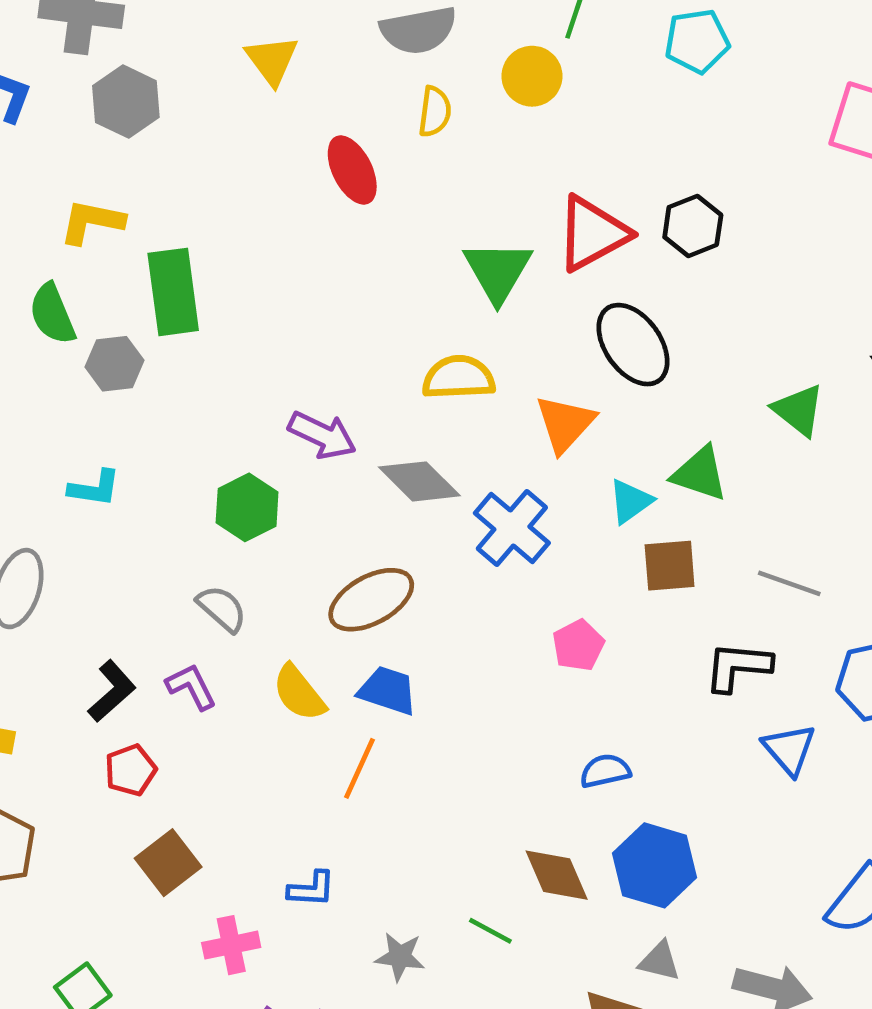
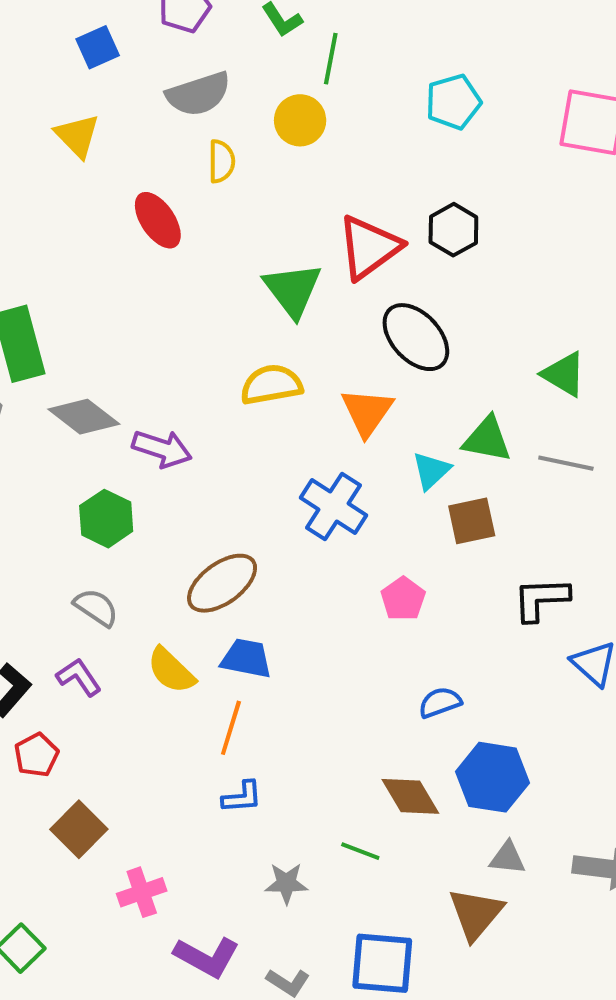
cyan pentagon: (697, 41) -> (453, 102), moved
gray diamond: (419, 481) -> (84, 417), moved
gray line: (789, 583) -> (566, 463), moved
blue L-shape: (311, 889) -> (242, 797), moved

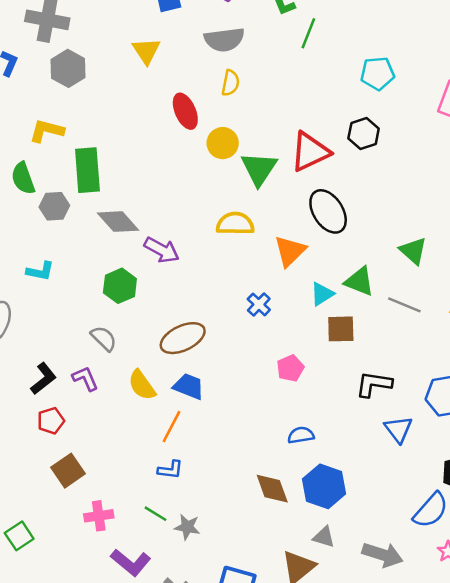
yellow circle: (300, 120) -> (223, 143), moved
black hexagon: (453, 230) -> (364, 133), moved
blue cross: (333, 506) -> (259, 304), size x0.6
green line: (360, 851) -> (156, 514), moved

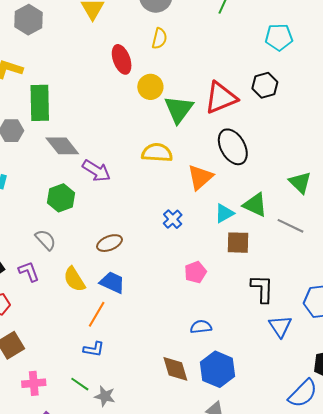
brown ellipse: (183, 338) -> (109, 243), size x0.7
black L-shape: (374, 384) -> (262, 289), turned 80

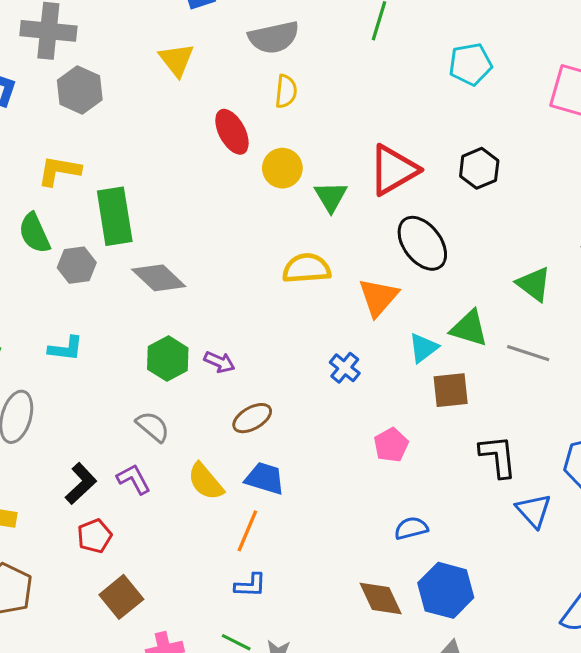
black hexagon: (265, 85) -> (479, 168), moved
green triangle: (179, 109) -> (331, 197), size x0.7
purple arrow: (96, 171) -> (219, 362), moved, size x0.7

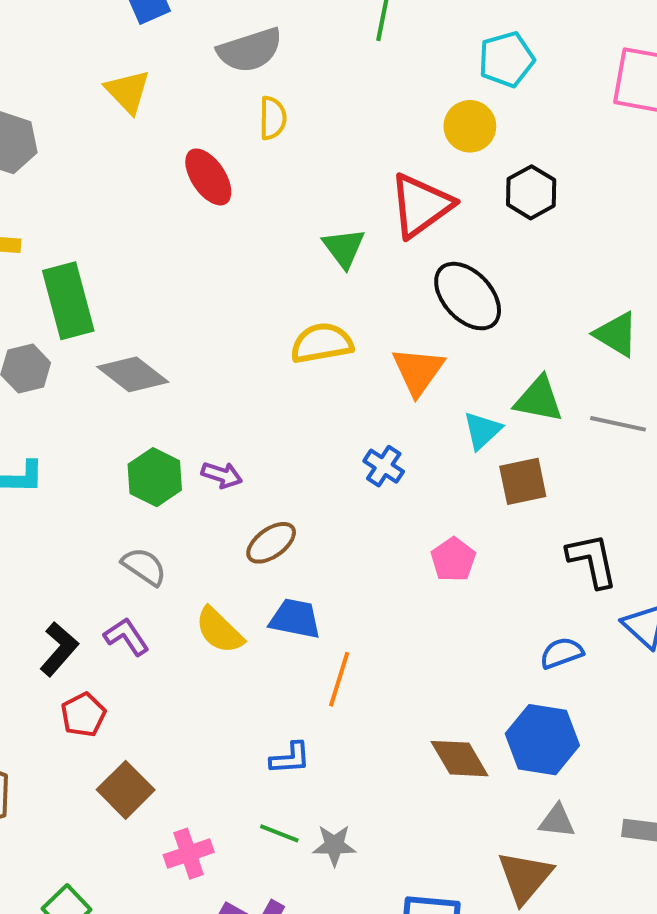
yellow circle: (282, 168) -> (470, 126), moved
blue semicircle: (411, 528) -> (562, 653), moved
orange line: (247, 531) -> (339, 679), moved

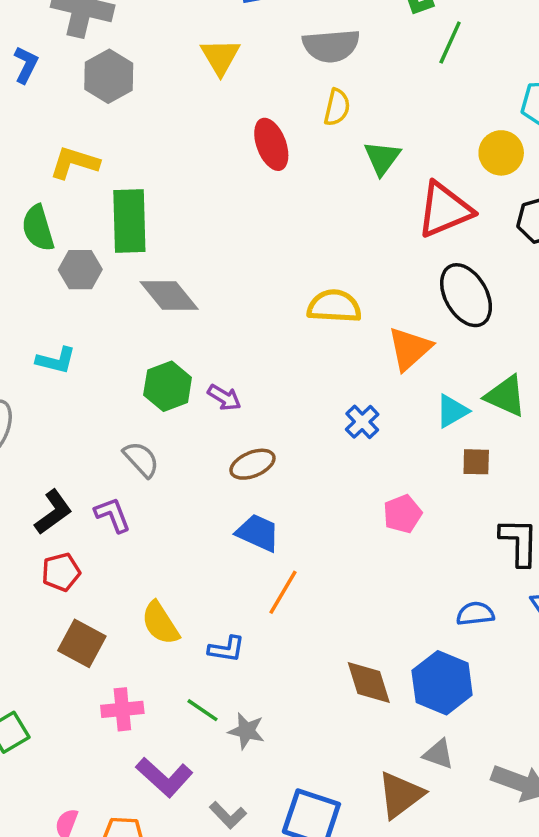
green triangle: (344, 248) -> (382, 158), moved
brown square: (523, 481) -> (476, 462), size x0.7
yellow semicircle: (219, 630) -> (160, 623), moved
brown square: (126, 790) -> (82, 643), turned -30

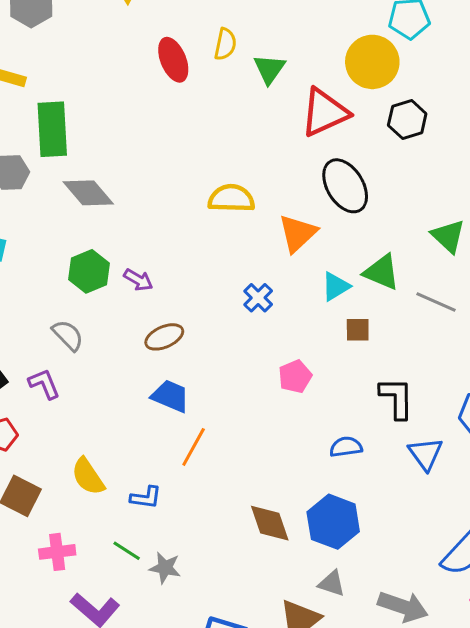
yellow semicircle: (337, 107) -> (225, 44), moved
yellow circle: (501, 153) -> (372, 62), size x1.4
blue semicircle: (475, 614) -> (346, 447), moved

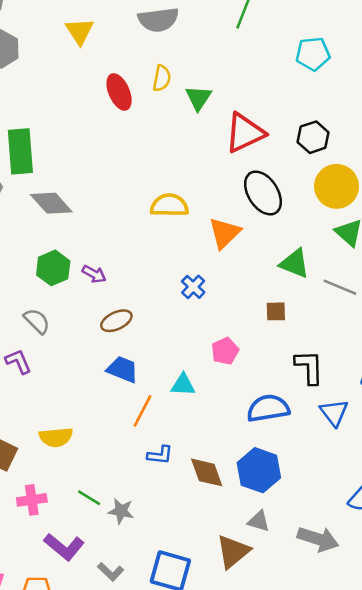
yellow circle: (372, 62) -> (337, 186), moved
cyan triangle: (336, 286) -> (183, 385), moved, turned 35
blue semicircle: (346, 447) -> (268, 408), size x1.6
yellow semicircle: (88, 477) -> (56, 437), turned -60
blue L-shape: (146, 497) -> (160, 455), moved

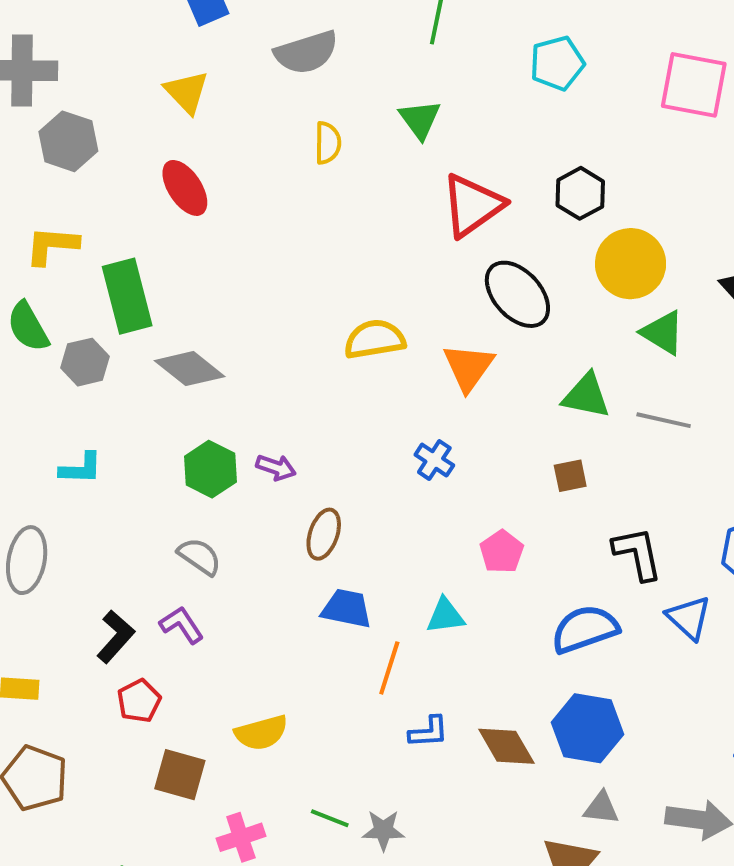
red ellipse: (119, 92) -> (185, 188), moved
green triangle: (198, 98) -> (420, 119), moved
brown ellipse: (116, 321) -> (324, 534), turned -36

